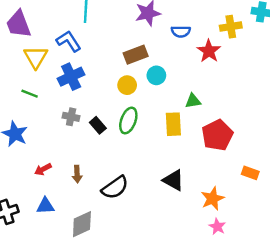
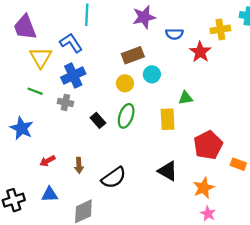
gray cross: (71, 117) -> (65, 102), moved
red pentagon: (217, 135) -> (208, 145), moved

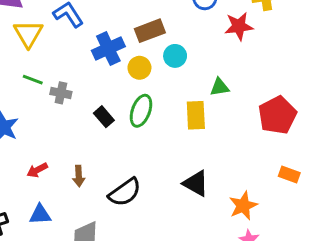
red star: (200, 52) -> (239, 26), turned 30
blue cross: (73, 75) -> (108, 48), moved
green line: (35, 91) -> (33, 80), moved
red pentagon: (208, 145) -> (277, 115), moved

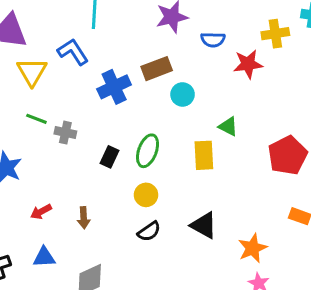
yellow circle: (139, 68) -> (146, 195), moved
green triangle: (220, 87) -> (228, 126), turned 36
black rectangle: (104, 117) -> (109, 157), turned 66
black semicircle: (125, 192) -> (149, 231), moved, size x0.7

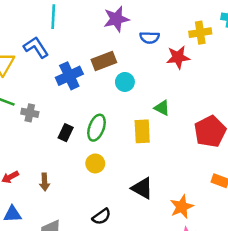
black semicircle: (149, 231) -> (101, 217), moved

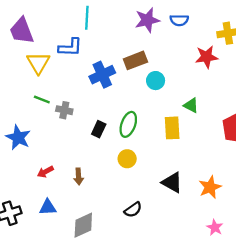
blue semicircle: (150, 38) -> (179, 20), moved
blue L-shape: (36, 47) -> (70, 47), turned 125
orange star: (182, 207) -> (210, 187), moved

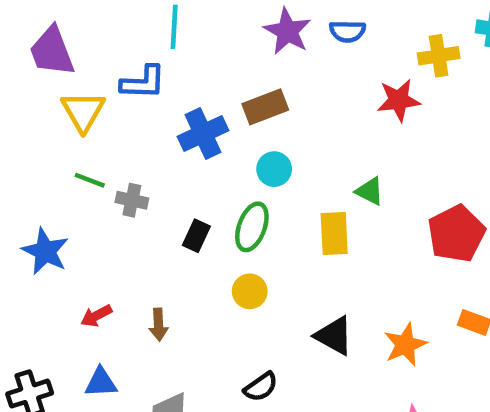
purple star: (147, 20) -> (287, 31), turned -30
cyan circle: (156, 81) -> (274, 169), moved

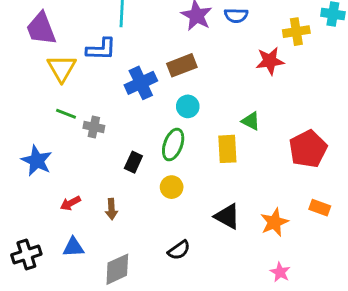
black rectangle: (196, 236) -> (133, 162), moved

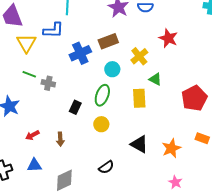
yellow cross: (296, 32) -> (139, 56), moved, turned -30
red star: (270, 61) -> (168, 38), turned 30

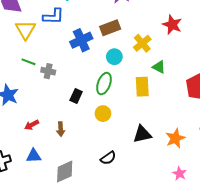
black triangle: (139, 144) -> (142, 134), turned -42

